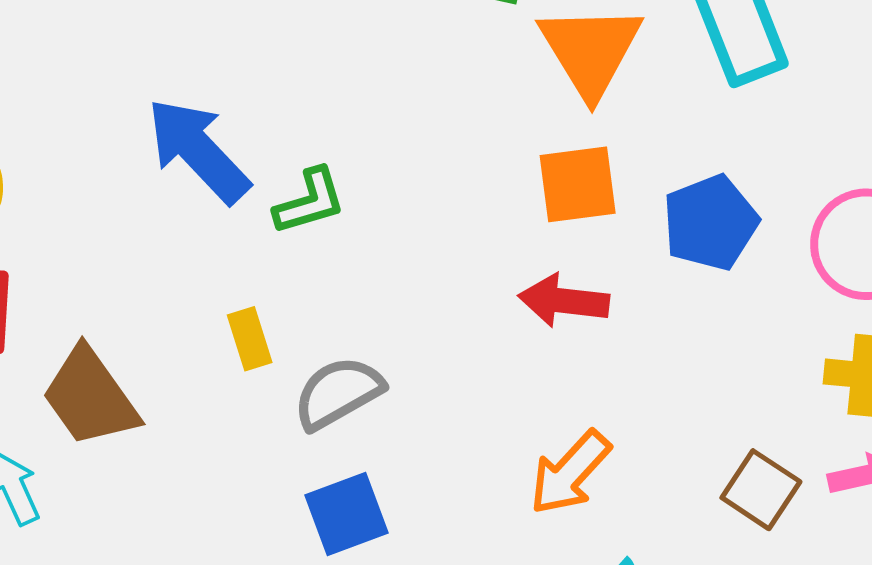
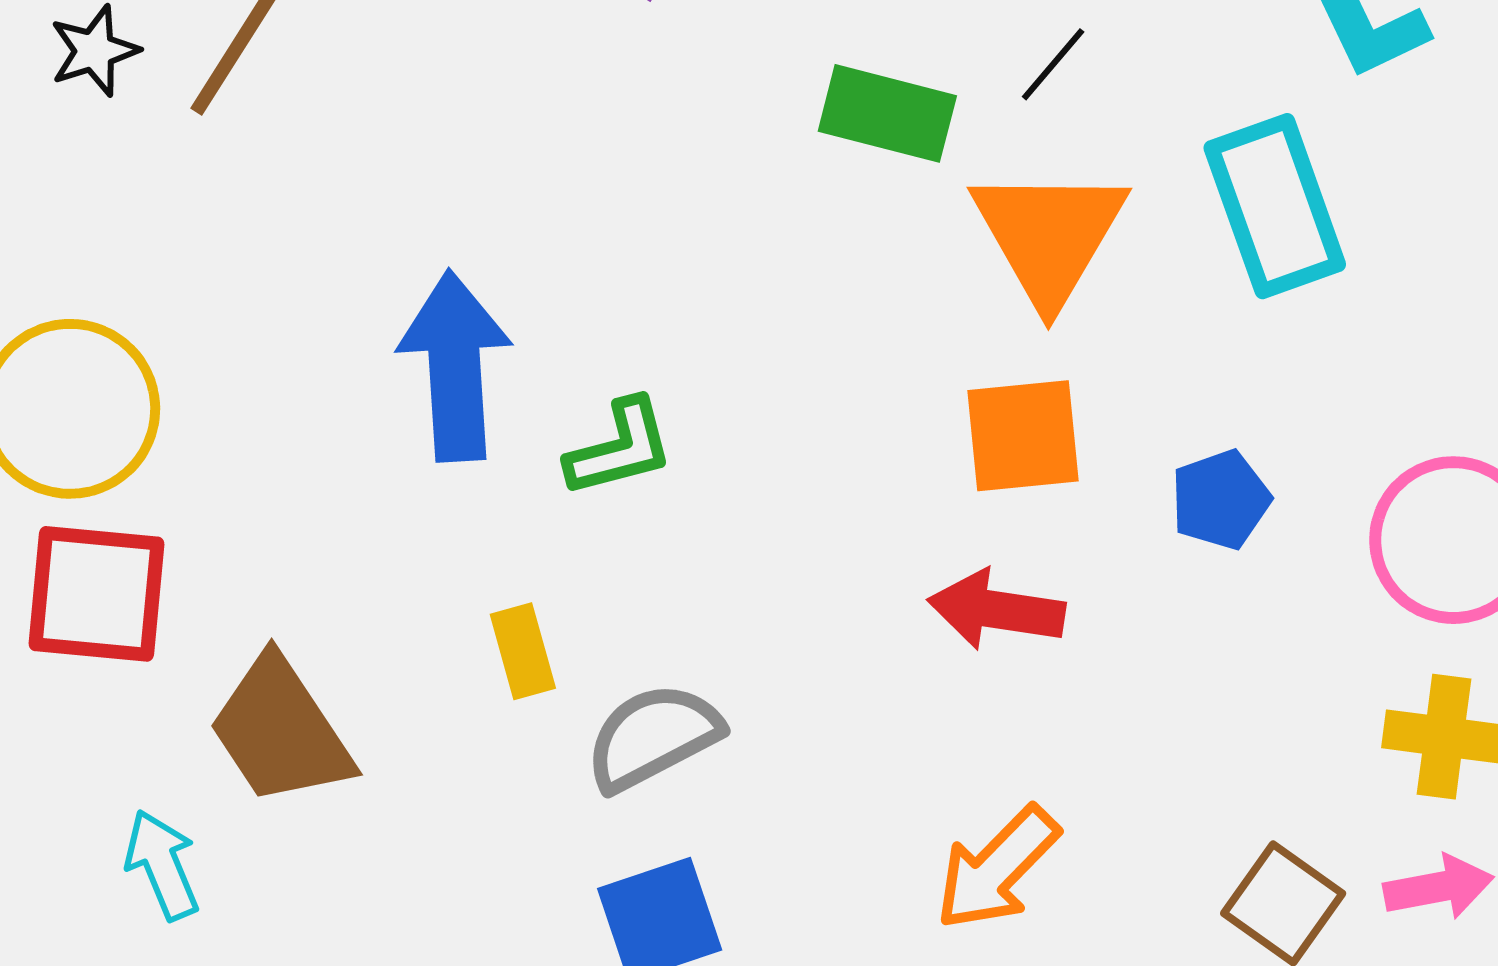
blue arrow: (198, 151) -> (455, 366), turned 38
blue pentagon: (710, 223) -> (1221, 500), size x0.7

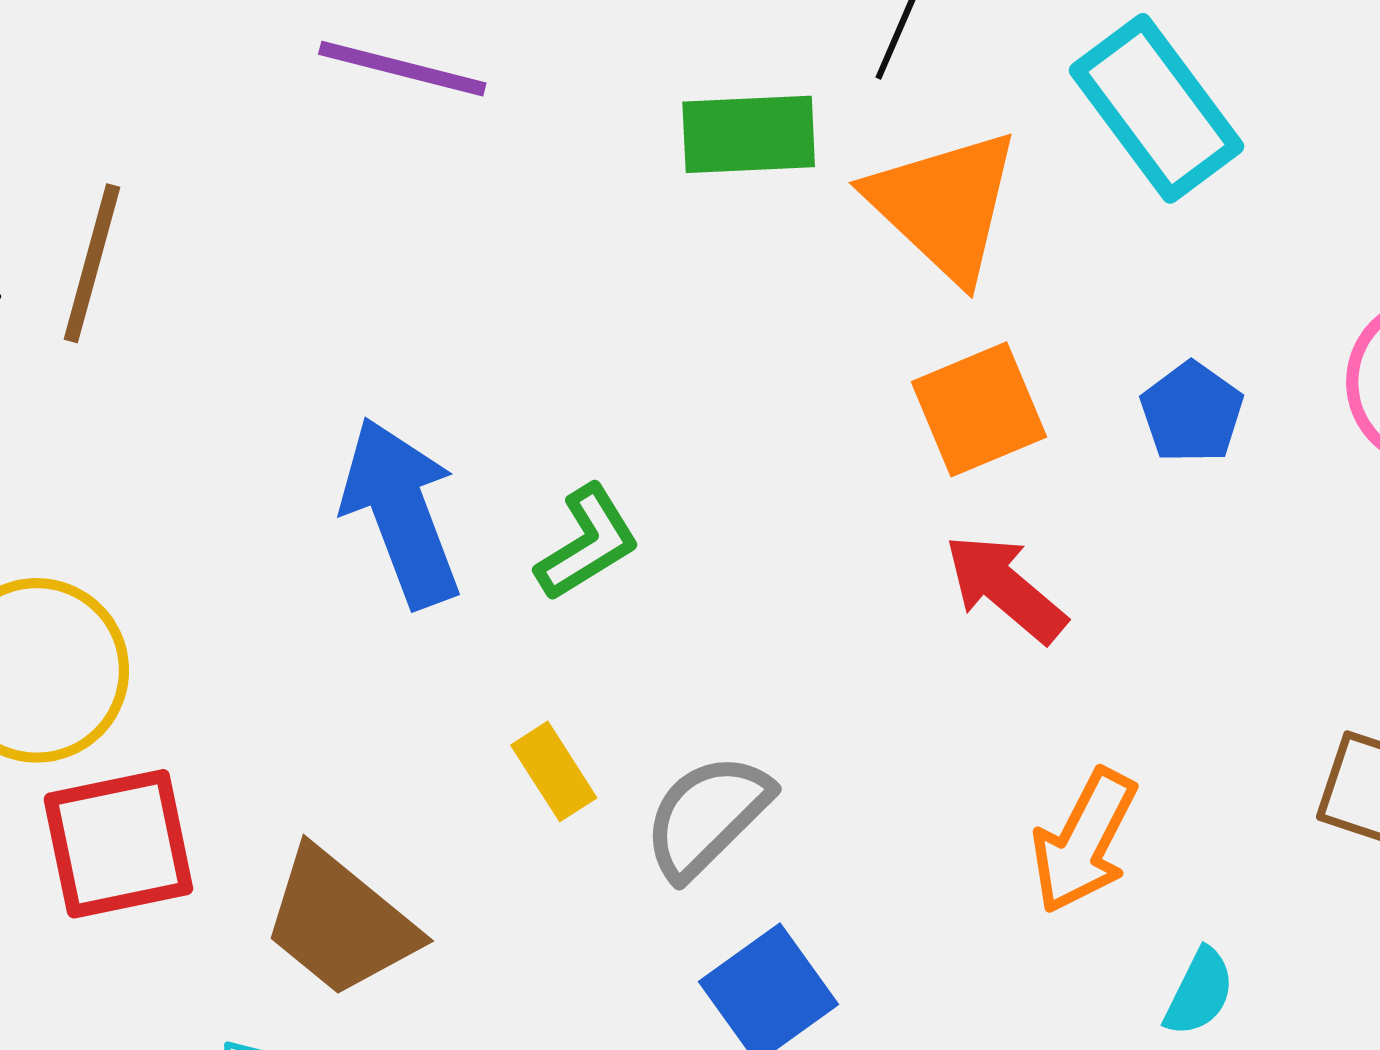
red arrow: (996, 610) -> (1005, 588), turned 49

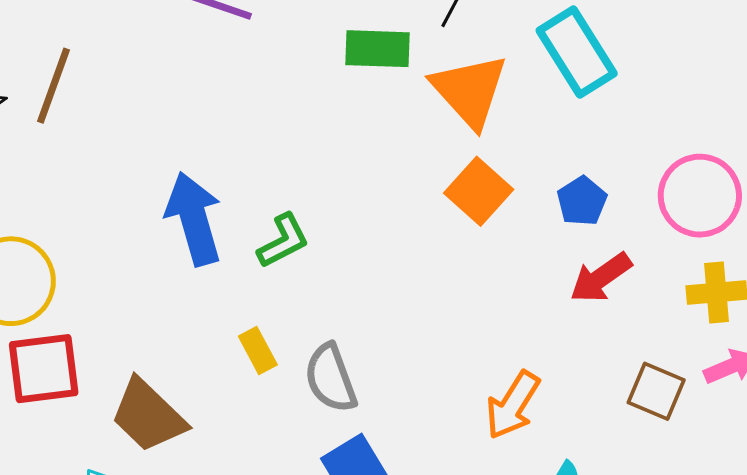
orange square: (979, 409) -> (479, 191), turned -30
red arrow: (1005, 588) -> (601, 278), moved, turned -80
gray semicircle: (707, 816) -> (331, 378), turned -70

